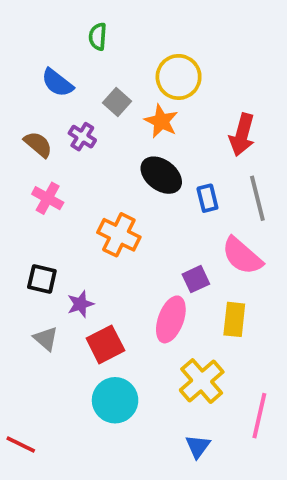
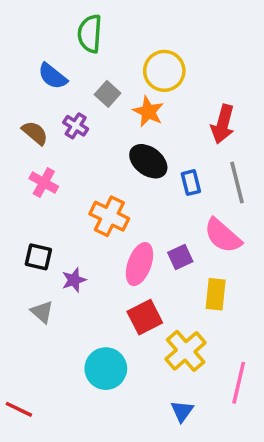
green semicircle: (98, 37) -> (90, 34), size x1.5
pink ellipse: (171, 319) -> (139, 264), moved
red square: (105, 344) -> (145, 317), moved

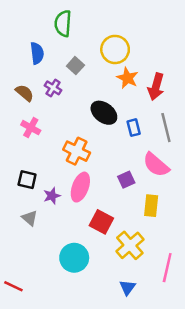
blue semicircle: (53, 76) -> (37, 53), turned -135
orange star: (148, 112) -> (127, 78), moved
pink ellipse: (139, 264) -> (80, 187), moved
red square: (145, 317) -> (101, 222), turned -35

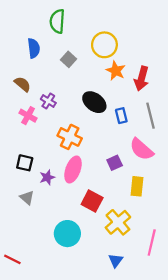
purple cross: (53, 88) -> (48, 101), moved

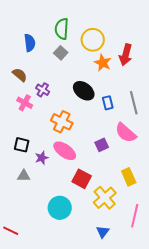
green semicircle: (57, 21) -> (62, 29), moved
red arrow: (142, 79) -> (126, 55), moved
pink ellipse: (73, 170) -> (65, 151), turned -75
yellow rectangle: (137, 186) -> (129, 177), moved, turned -30
gray triangle: (27, 198) -> (24, 176), turned -40

